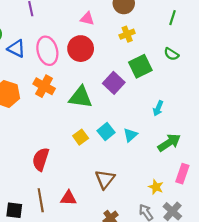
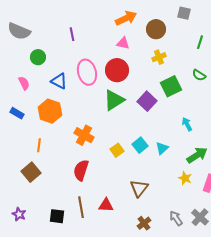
blue triangle: (16, 49) -> (59, 81), moved
orange cross: (44, 86) -> (84, 135), moved
green triangle: (81, 97) -> (114, 100), moved, turned -40
cyan arrow: (158, 108) -> (187, 124), turned 128
yellow star: (156, 187) -> (185, 178), moved

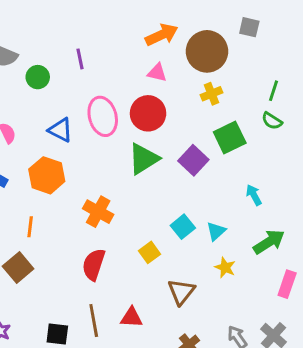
brown circle: (156, 29) -> (207, 51), size x1.4
green line: (200, 42) -> (273, 91), moved
green circle: (38, 57) -> (38, 77), moved
yellow square: (117, 150) -> (150, 252), moved
yellow star: (185, 178) -> (225, 268), moved

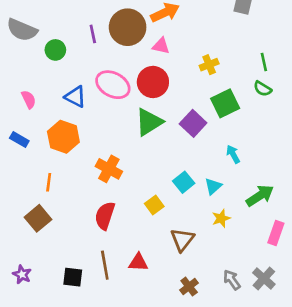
brown circle: (207, 51) -> (128, 27), moved
green line: (273, 91) -> (264, 62), turned -30
pink ellipse: (103, 116) -> (113, 85), turned -48
cyan arrow: (254, 195) -> (233, 154), moved
yellow star: (225, 268) -> (221, 218), turned 30

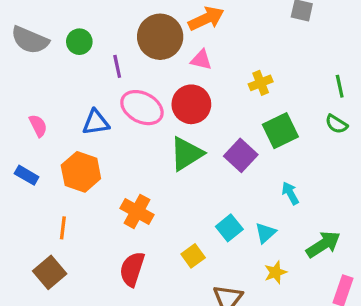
purple line: (93, 34) -> (117, 66), moved
green circle: (55, 50) -> (79, 42), moved
green line: (264, 62) -> (340, 86), moved
green semicircle: (263, 89) -> (336, 124), moved
blue triangle: (75, 97) -> (96, 122), turned -35

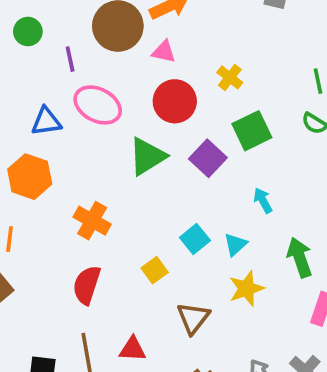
yellow cross: (261, 83) -> (230, 77), turned -30
red circle: (191, 104) -> (175, 101), moved
green arrow: (323, 244) -> (300, 257), turned -76
yellow star: (275, 272) -> (246, 289), size x1.4

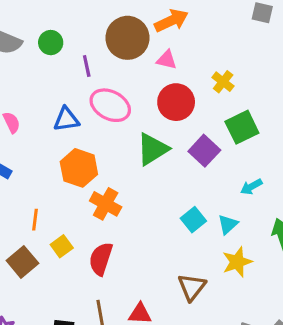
orange hexagon: (30, 177) -> (79, 168), moved
cyan arrow: (263, 200) -> (251, 187), turned -90
yellow square: (155, 270) -> (62, 246), moved

